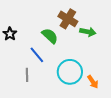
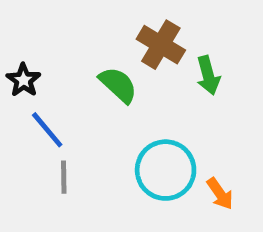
green arrow: (88, 32) -> (208, 75), turned 63
blue line: (37, 55) -> (47, 130), moved

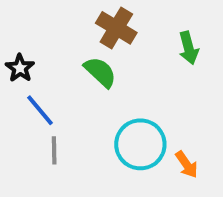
brown cross: (161, 45) -> (116, 28), moved
green arrow: (208, 75) -> (189, 48), moved

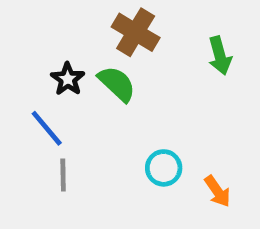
black star: (20, 68) -> (68, 79), moved
cyan circle: (140, 144) -> (164, 168), size x0.6

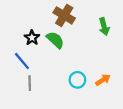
orange arrow: (217, 191) -> (103, 80), moved, turned -88

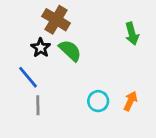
brown cross: (64, 15) -> (56, 20), moved
orange arrow: (103, 80) -> (130, 101), turned -32

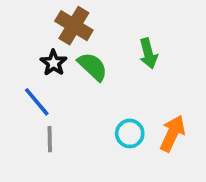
green arrow: (132, 34) -> (148, 54), moved
orange arrow: (130, 101) -> (172, 133), size x1.4

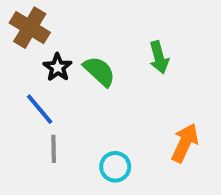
brown cross: (74, 26) -> (30, 28), moved
cyan circle: (130, 133) -> (115, 167), moved

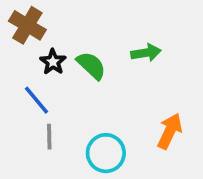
green arrow: (159, 57) -> (146, 53), turned -84
cyan circle: (115, 167) -> (106, 153), size x1.4

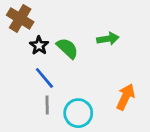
blue line: (37, 100) -> (44, 78), moved
gray line: (49, 137) -> (47, 105), moved

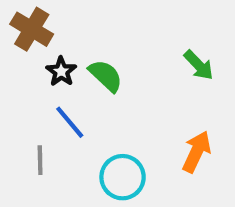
green arrow: (108, 39) -> (199, 65), moved, turned 55
gray line: (47, 105) -> (40, 160), moved

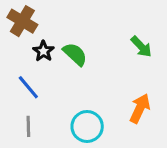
blue line: (70, 122) -> (28, 87), moved
gray line: (40, 160) -> (28, 126), moved

